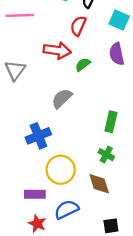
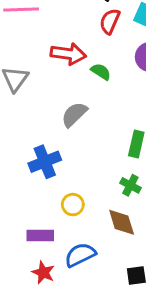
red semicircle: (78, 26) -> (110, 21), moved
green semicircle: (83, 64) -> (101, 72), turned 70
yellow circle: (61, 170) -> (73, 205), size x0.6

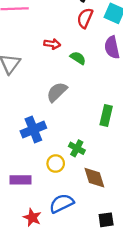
red arrow: (68, 54) -> (52, 44), size x0.6
green cross: (130, 185) -> (77, 148), moved
purple rectangle: (40, 236) -> (20, 180), moved

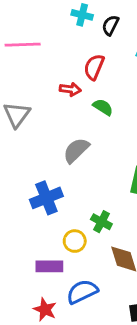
red semicircle: (85, 18) -> (94, 67), moved
purple rectangle: (20, 180) -> (49, 266), moved

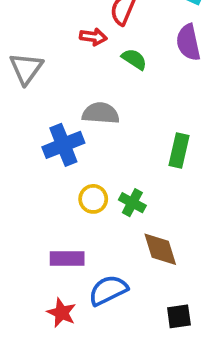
gray semicircle: (76, 150) -> (101, 113), turned 48
blue cross: (46, 198) -> (63, 145), moved
yellow circle: (75, 241) -> (93, 199), moved

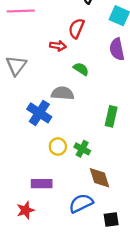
green semicircle: (134, 59) -> (81, 69), moved
blue cross: (63, 145) -> (39, 113), turned -35
blue semicircle: (108, 290) -> (81, 203), moved
red star: (62, 313) -> (25, 210), moved, turned 30

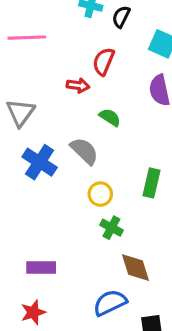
gray semicircle: (62, 93) -> (84, 151), turned 40
blue cross: (39, 113) -> (40, 162), moved
yellow circle: (58, 147) -> (100, 194), moved
purple rectangle: (42, 184) -> (41, 268), moved

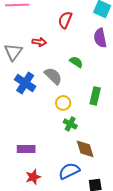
red arrow: (78, 85) -> (39, 42), moved
green semicircle: (110, 117) -> (76, 62), moved
red star: (33, 312) -> (33, 177), moved

